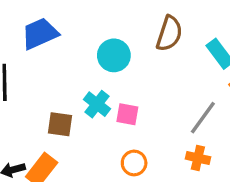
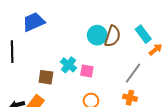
brown semicircle: (169, 34) -> (113, 36), moved
cyan circle: (114, 55) -> (97, 35), moved

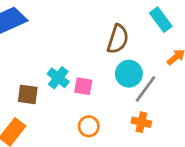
cyan rectangle: (143, 34) -> (161, 20), moved
cyan circle: (97, 35) -> (129, 74), moved

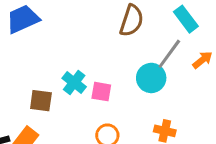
brown semicircle: (118, 39) -> (132, 21), moved
gray line: (146, 89) -> (169, 54), moved

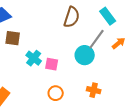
brown square: (41, 101) -> (13, 38), moved

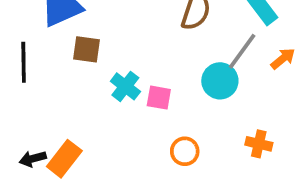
orange cross: (94, 90) -> (259, 144), moved
orange circle: (56, 93) -> (185, 151), moved

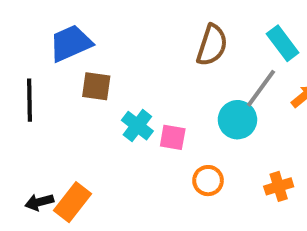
orange cross: (259, 144) -> (279, 186), turned -30
orange circle: (185, 151) -> (208, 181), moved

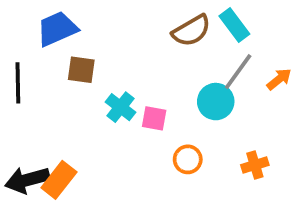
cyan rectangle: (283, 43) -> (234, 25), moved
brown semicircle: (212, 45) -> (191, 31), turned 42
black arrow: (39, 202) -> (27, 180), size x1.6

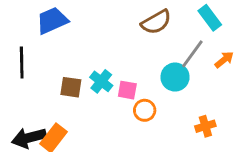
cyan rectangle: (234, 25) -> (210, 18), moved
brown square: (81, 70) -> (71, 87), moved
orange circle: (188, 159) -> (145, 110), moved

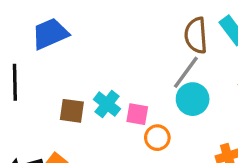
brown semicircle: (156, 22) -> (196, 35), moved, turned 116
gray line: (192, 54) -> (186, 72), moved

